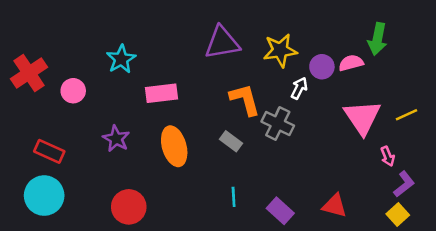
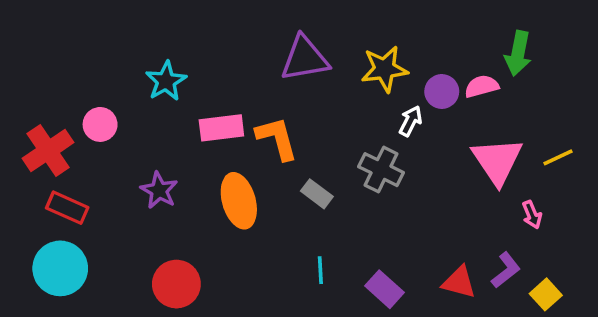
red cross: (29, 73) -> (48, 150), moved
orange L-shape: (245, 100) -> (277, 138), moved
purple L-shape: (404, 184) -> (506, 270), moved

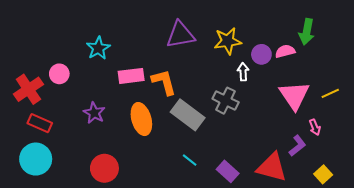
white arrow: (411, 121) -> (243, 72), turned -30
gray rectangle: (317, 194) -> (188, 115), size x1.8
cyan line: (320, 270) -> (190, 160), turned -49
purple L-shape: (506, 270) -> (297, 146), moved
red triangle: (459, 282) -> (272, 167), size x1.5

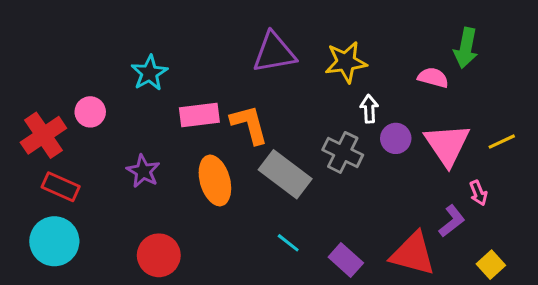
pink semicircle: (285, 51) -> (433, 78), turned 30
purple circle: (261, 54) -> (396, 138), moved

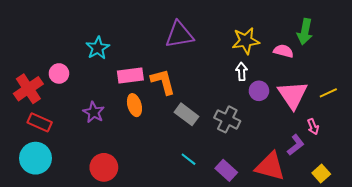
yellow star: (346, 62) -> (246, 41), moved
gray cross: (343, 152) -> (227, 119), moved
gray rectangle: (285, 174) -> (187, 114), size x0.7
orange ellipse: (215, 180) -> (134, 105), moved, size x0.7

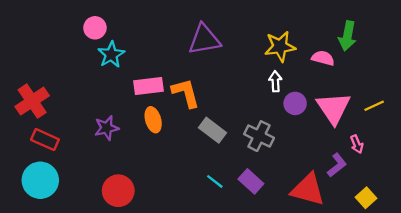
pink circle: (59, 73) -> (95, 28), moved
purple star: (94, 112) -> (107, 128), turned 30
purple rectangle: (226, 170) -> (251, 181), moved

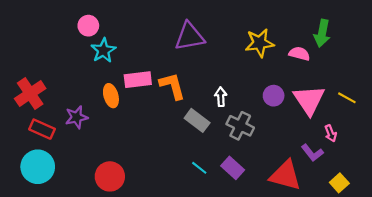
white arrow: (275, 81) -> (221, 97), moved
yellow line: (374, 106) -> (347, 98), turned 54
orange ellipse: (153, 120) -> (111, 96), moved
purple star: (107, 128) -> (76, 117), moved
purple L-shape: (337, 165) -> (312, 153), turned 90

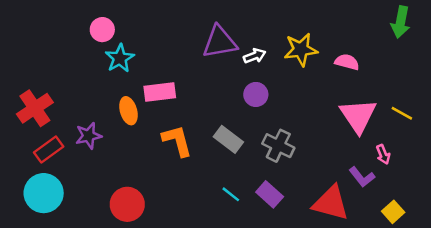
green arrow: (322, 33) -> (401, 22), moved
orange L-shape: (172, 86) -> (177, 141), moved
purple circle: (274, 96) -> (256, 94), moved
white arrow: (221, 97) -> (255, 56), moved, turned 72
red rectangle: (42, 129) -> (49, 149), turned -60

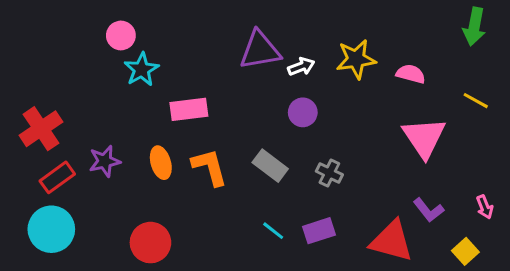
orange ellipse: (128, 111) -> (161, 163), moved
yellow line: (402, 113) -> (476, 101), moved
gray cross: (278, 146) -> (329, 173), size x0.7
pink arrow: (383, 154) -> (485, 207), moved
purple rectangle: (270, 194) -> (319, 231), turned -60

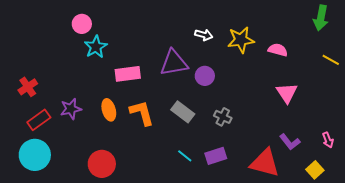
purple triangle: (260, 50) -> (174, 63), moved
white arrow: (301, 67) -> (204, 35), moved, turned 36
yellow line: (476, 101) -> (331, 60), moved
red cross: (41, 129) -> (28, 87), size x0.7
pink triangle: (424, 138) -> (287, 93), size x0.7

